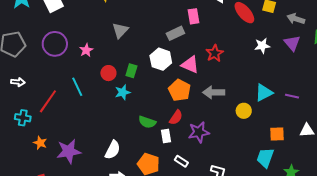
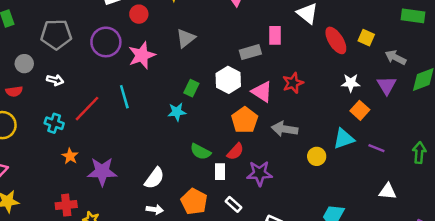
pink star: (86, 50) -> (142, 55), size x1.6
red circle: (108, 73) -> (139, 14), moved
orange square: (277, 134) -> (360, 110), moved, turned 35

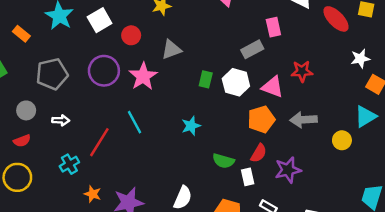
gray triangle: (186, 38) -> (171, 50), moved, turned 30
red star: (293, 83) -> (302, 71), turned 30
green rectangle: (191, 88) -> (206, 79), moved
orange pentagon: (245, 120) -> (261, 119), turned 30
cyan cross: (54, 123) -> (69, 164), turned -36

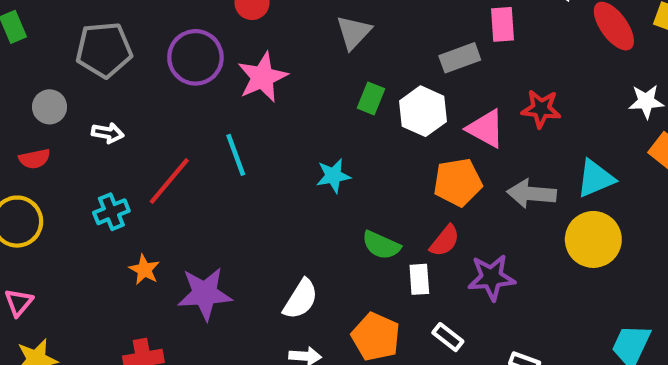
gray triangle: (171, 50) -> (354, 32), moved, turned -35
cyan triangle: (365, 117) -> (595, 178), moved
yellow circle: (342, 140) -> (593, 239), size x1.6

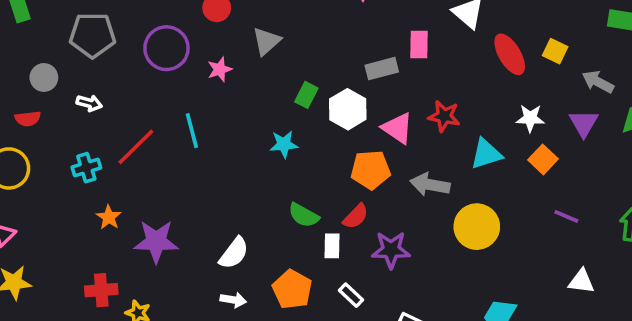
gray triangle: (354, 32) -> (266, 41), moved
pink star: (262, 77) -> (220, 69), size x0.6
cyan star: (333, 176) -> (284, 144), moved
cyan triangle: (595, 178) -> (486, 154), moved

